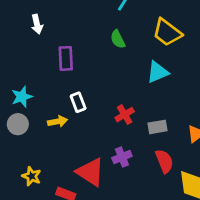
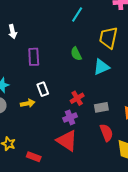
yellow trapezoid: (167, 32) -> (108, 38), turned 65
green semicircle: (118, 39) -> (76, 54), moved
purple cross: (122, 157) -> (70, 117), moved
red triangle: (90, 172) -> (67, 141), moved

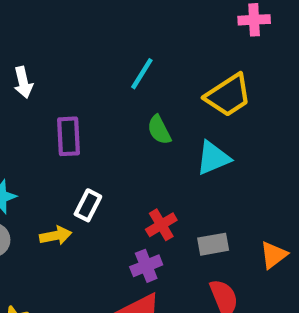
cyan line: (77, 14) -> (142, 74), moved
yellow trapezoid: (108, 38) -> (228, 95), turned -135
white rectangle: (43, 89) -> (88, 205), turned 48

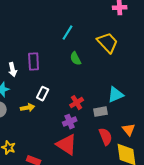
white arrow: (23, 82) -> (13, 70), moved
yellow trapezoid: (228, 95) -> (108, 43), turned -100
cyan triangle: (213, 158) -> (116, 95), moved
orange triangle: (274, 255) -> (129, 130), moved, turned -32

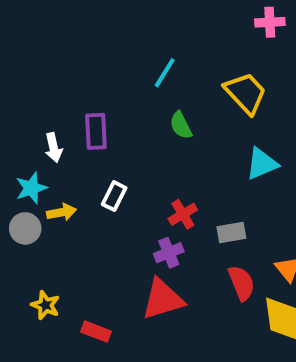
cyan triangle: (116, 95) -> (262, 164), moved
yellow arrow: (28, 108) -> (62, 212), moved
red triangle: (67, 145) -> (163, 299), turned -50

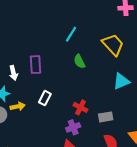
red cross: (183, 214) -> (80, 107), turned -32

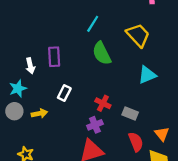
green semicircle: (79, 61) -> (102, 53), size x1.5
yellow arrow: (18, 106) -> (39, 113), moved
gray rectangle: (106, 117) -> (130, 113), turned 32

